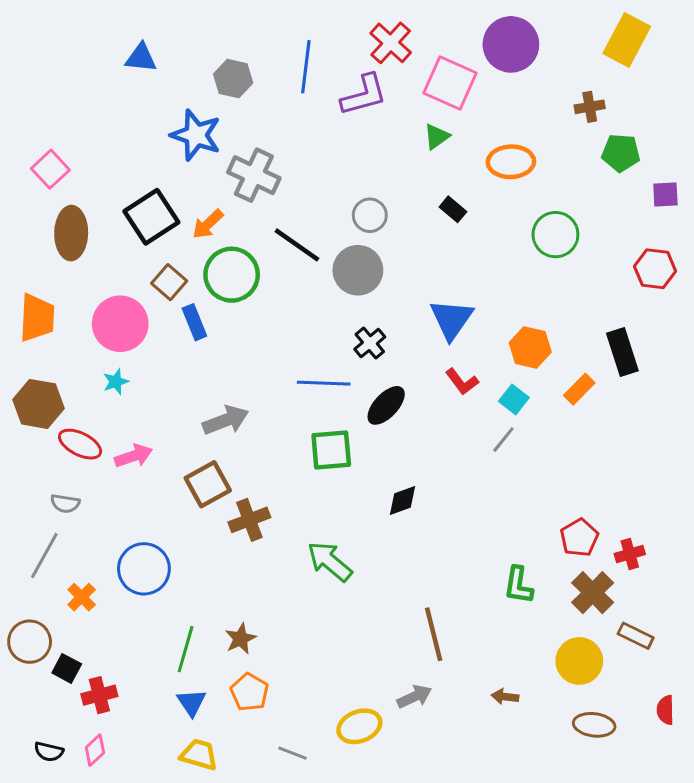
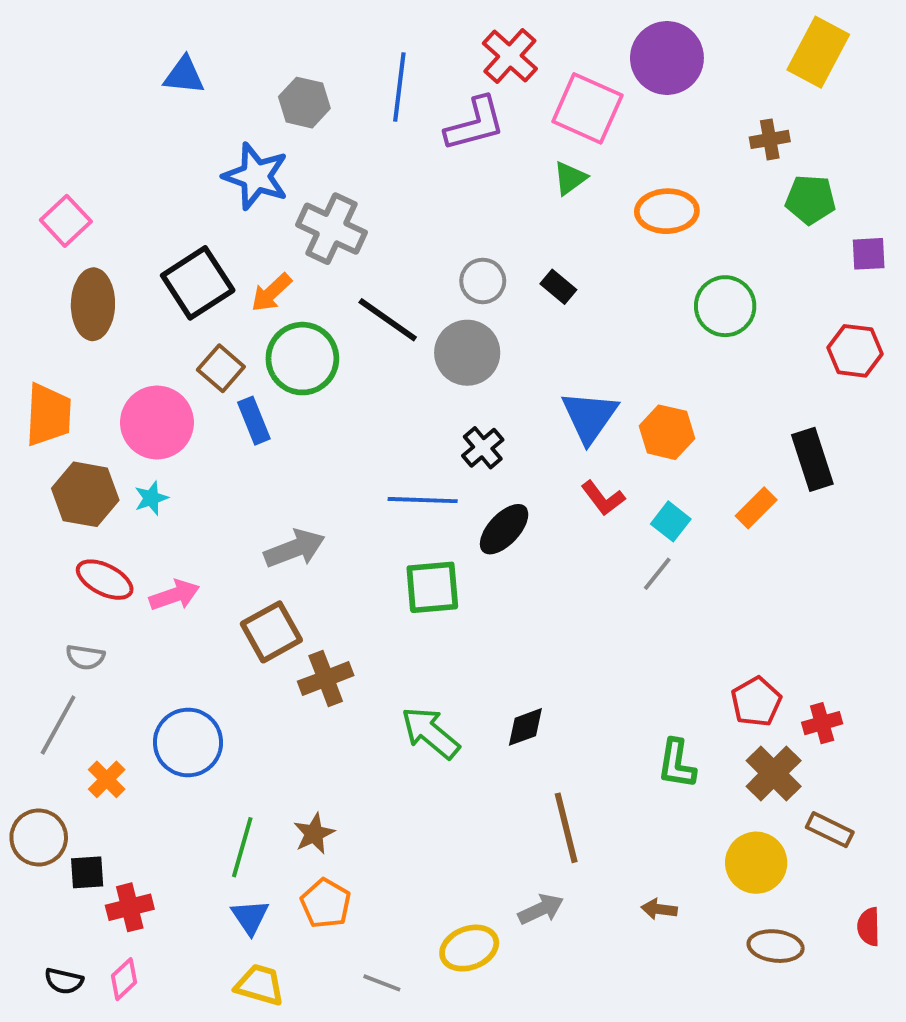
black rectangle: (453, 209) -> (558, 287), moved
orange hexagon: (530, 347) -> (667, 432), moved
brown hexagon: (38, 404) -> (85, 494), moved
black diamond: (402, 501) -> (525, 727), moved
black square: (67, 668) -> (87, 872), turned -32

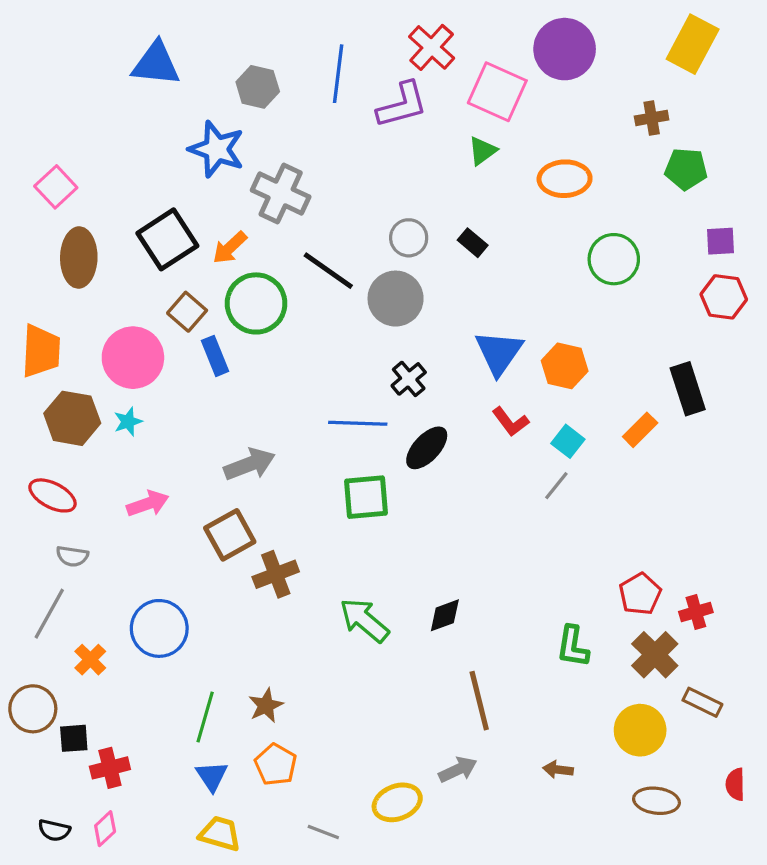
blue triangle: (184, 75) -> (156, 64), size x1.4
purple square: (869, 254) -> (720, 241), moved
red ellipse: (105, 580) -> (53, 495), moved

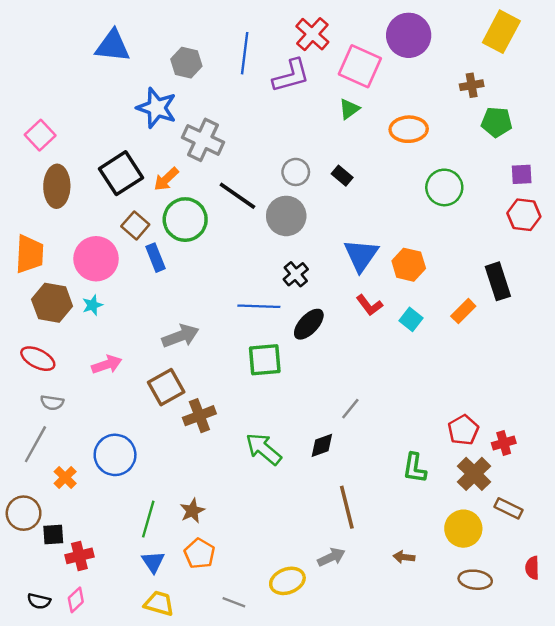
gray line: (556, 486) -> (350, 409), moved

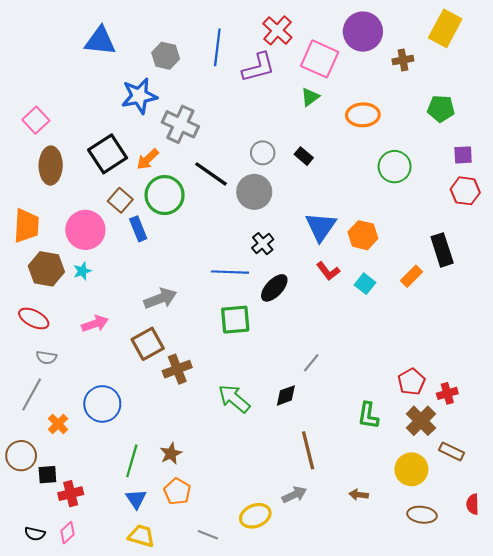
brown cross: (472, 85) -> (403, 60), moved
blue star: (157, 108) -> (139, 96), turned -30

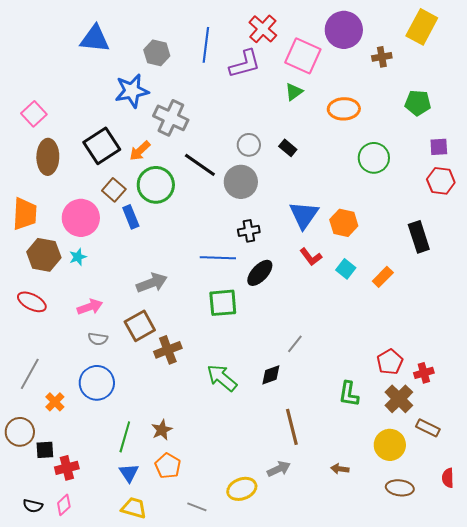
black cross: (263, 244) -> (249, 231), turned 30
orange rectangle: (411, 276) -> (383, 277), moved
gray semicircle: (46, 358) -> (98, 339), moved

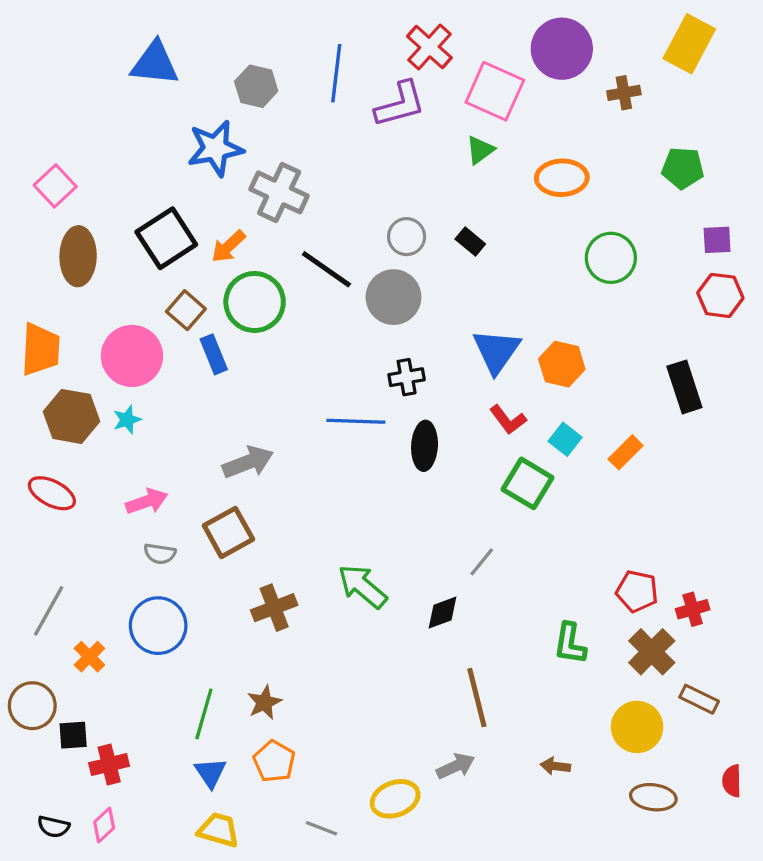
black ellipse: (260, 273) -> (425, 446), turned -40
green square: (223, 303) -> (528, 483), moved, turned 36
brown cross: (168, 350) -> (274, 608), moved
red pentagon: (390, 362) -> (637, 591), turned -30
green arrow: (222, 378) -> (362, 586), moved

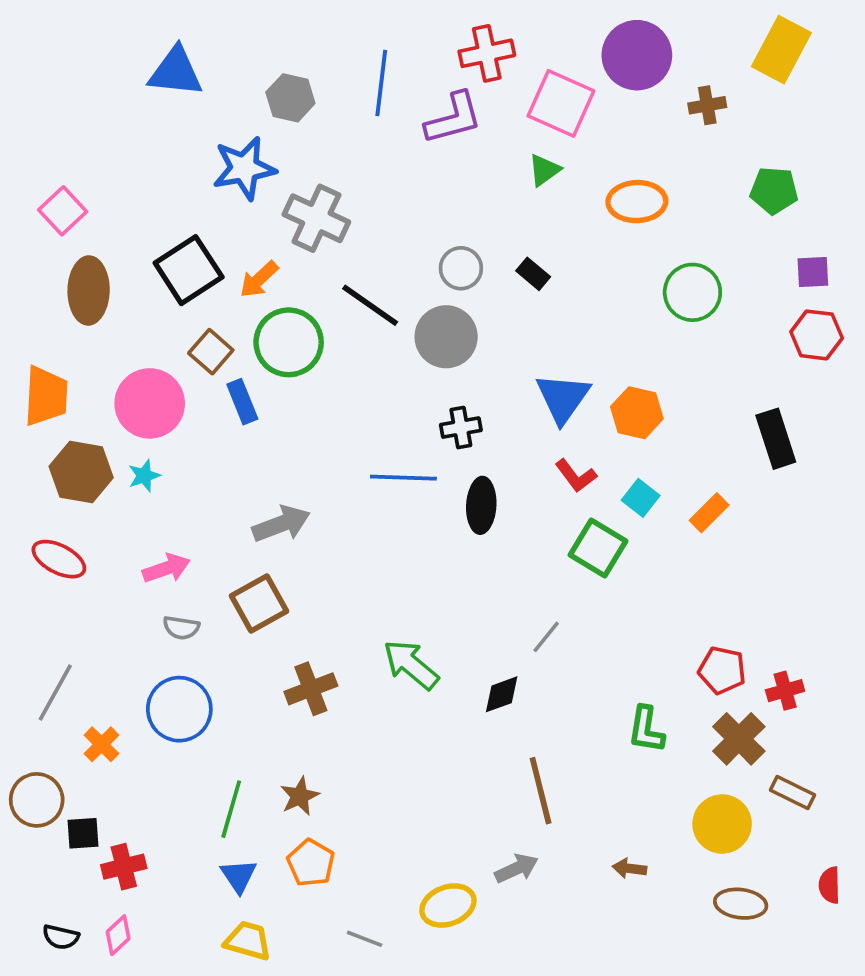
red cross: (429, 47) -> (487, 53), turned 36

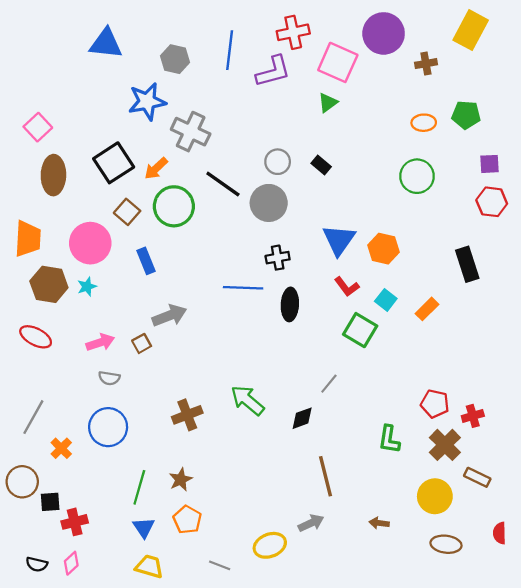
orange ellipse: (637, 202) -> (424, 123), moved, size x0.7
blue rectangle: (242, 402) -> (146, 261), moved
brown square: (259, 604) -> (142, 343), moved, size x0.6

